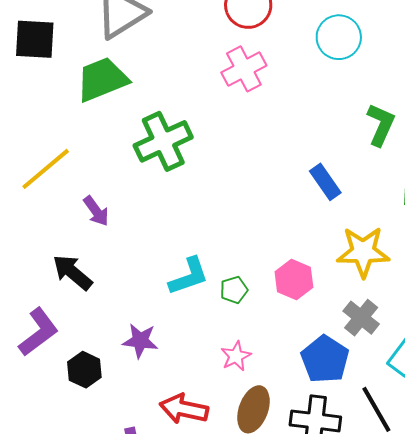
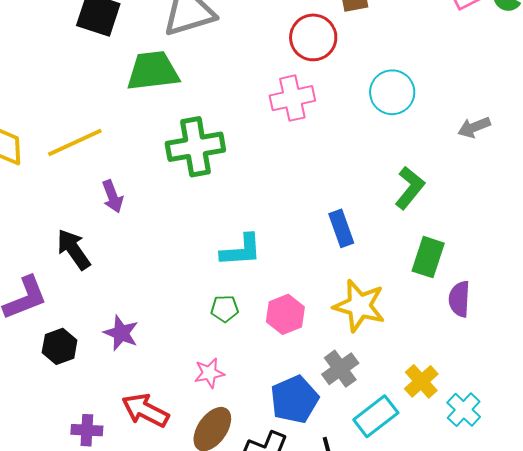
cyan L-shape: (189, 276) -> (241, 250), moved

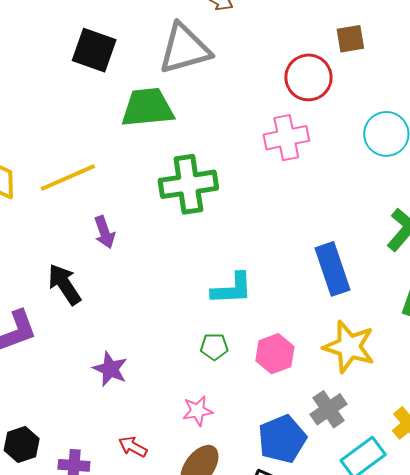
blue rectangle: (341, 228) -> (333, 269), size x1.4
black hexagon: (60, 346) -> (22, 445), moved
red arrow: (145, 410) -> (133, 447), size x0.6

